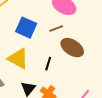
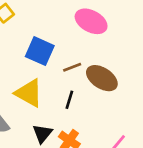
brown line: (56, 29) -> (72, 67), moved

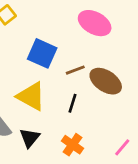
black triangle: (42, 134) -> (30, 138), moved

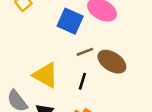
blue square: (42, 53) -> (70, 21), moved

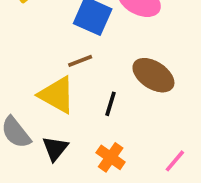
brown line: (85, 52) -> (80, 61), moved

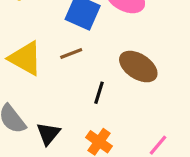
yellow triangle: (57, 95) -> (25, 58), moved

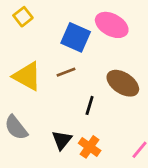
black triangle: (48, 134) -> (62, 140), moved

